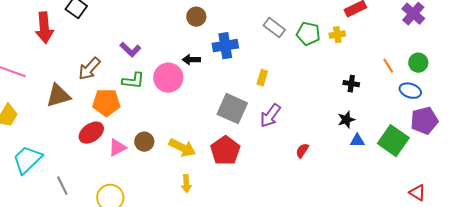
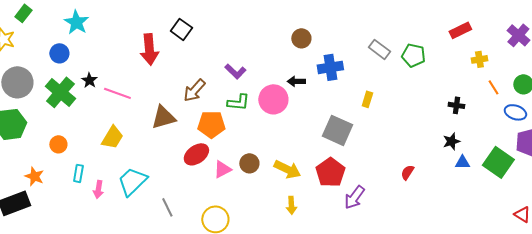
yellow cross: (337, 35) -> (479, 59), moved
purple arrow: (270, 116) -> (354, 197), moved

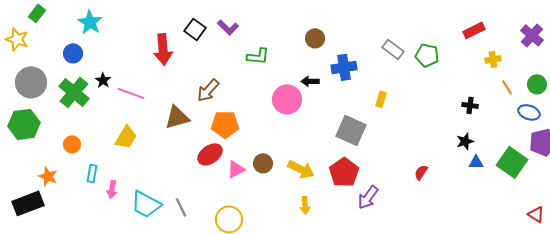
purple L-shape: (235, 71) -> (228, 27), moved
green L-shape: (238, 102) -> (258, 56), moved
cyan trapezoid: (132, 181) -> (146, 204), moved, turned -108

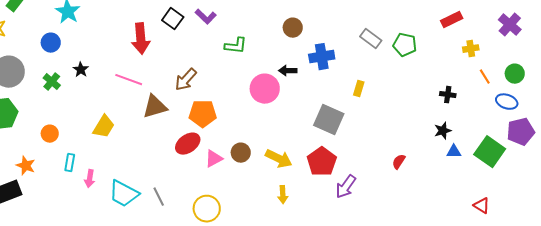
green cross: (74, 92) -> (52, 82), size x0.6
pink line: (131, 93) -> (129, 80), moved
red triangle: (536, 214) -> (482, 206), moved

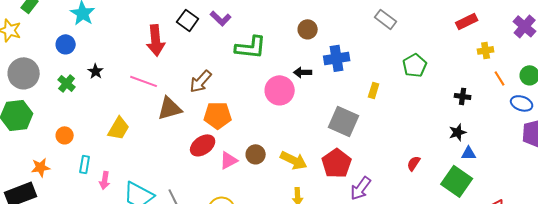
gray rectangle: (371, 39) -> (386, 19), moved
green pentagon: (405, 45) -> (415, 65), moved, turned 30
green L-shape: (236, 46) -> (251, 47), size x1.4
green square: (490, 152) -> (457, 181), moved
orange star: (26, 166) -> (41, 167), turned -30

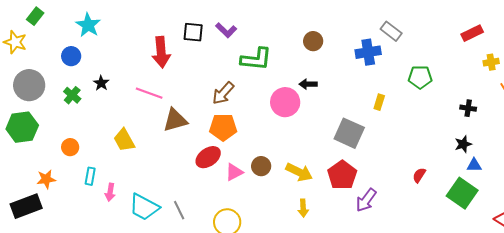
black square: (188, 20) -> (193, 32), turned -30
blue cross: (337, 58) -> (368, 52), moved
green pentagon: (415, 65) -> (420, 77), turned 30
brown arrow: (201, 81) -> (223, 93), moved
yellow trapezoid: (119, 128) -> (124, 140), turned 120

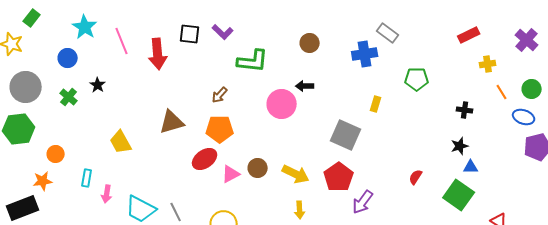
pink line: (149, 93) -> (122, 41), moved, turned 48
brown arrow: (223, 93) -> (220, 95), size x0.7
orange circle: (70, 147) -> (56, 154), moved

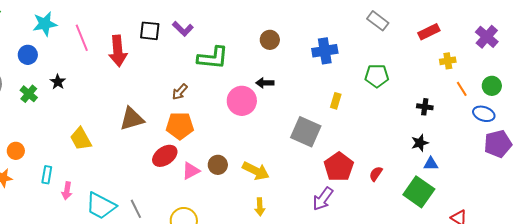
cyan star: (85, 27) -> (45, 24), turned 30
gray rectangle: (388, 33) -> (378, 21), moved
red pentagon: (339, 177) -> (339, 167), moved

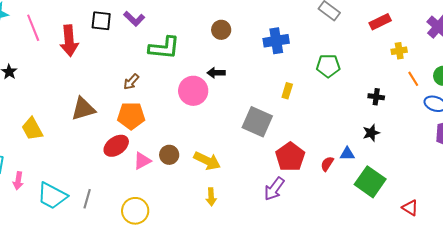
blue triangle: (431, 164) -> (347, 154), moved
gray line: (136, 209) -> (87, 199), turned 42

